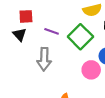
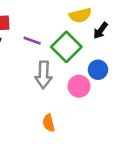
gray arrow: (44, 59) -> (44, 75), moved

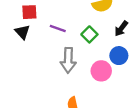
black arrow: (101, 30) -> (121, 29), moved
green square: (66, 47) -> (89, 34), size x0.6

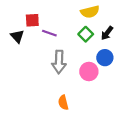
red square: (29, 12) -> (32, 20), moved
green square: (89, 34) -> (86, 34), moved

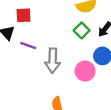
purple line: (49, 33) -> (28, 46), moved

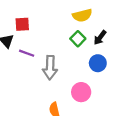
pink circle: (85, 71) -> (81, 92), moved

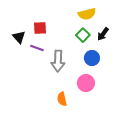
red square: (22, 24) -> (40, 28), moved
blue circle: (98, 63) -> (92, 58), moved

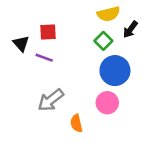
black arrow: (103, 34) -> (130, 29), moved
blue circle: (92, 58) -> (115, 71), size x1.5
gray arrow: (58, 61) -> (51, 100), moved, turned 50

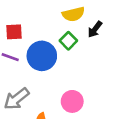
blue circle: (115, 71) -> (42, 56), moved

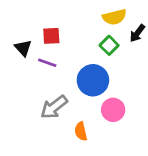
blue circle: (42, 56) -> (93, 80), moved

